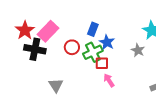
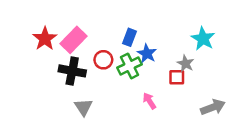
black cross: (35, 49) -> (72, 71), moved
red square: (102, 63) -> (177, 77), moved

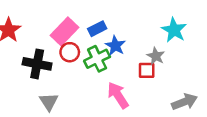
blue rectangle: (130, 37) -> (97, 29), turned 42
pink rectangle: (73, 40) -> (64, 31), moved
pink arrow: (149, 101) -> (118, 95), size x1.5

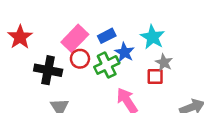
cyan star: (174, 30) -> (153, 37), moved

